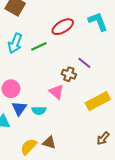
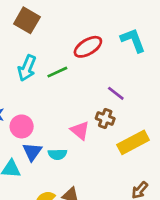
brown cross: (69, 74) -> (105, 118), moved

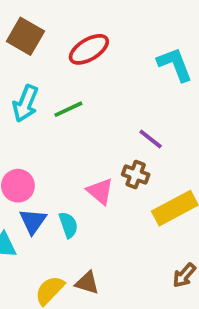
red ellipse: (88, 47) -> (89, 49), moved
cyan semicircle: (57, 154) -> (68, 225), turned -108

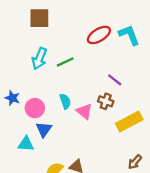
brown square: (25, 36) -> (39, 18), turned -30
red ellipse: (89, 49) -> (99, 35), moved
cyan semicircle: (68, 225) -> (65, 101), moved

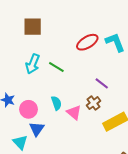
green line: (65, 62) -> (56, 67), turned 56
brown cross: (106, 101) -> (94, 103), turned 32
cyan triangle: (26, 144) -> (20, 142), turned 42

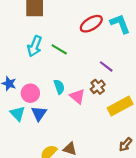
cyan triangle: (20, 142) -> (18, 114), moved

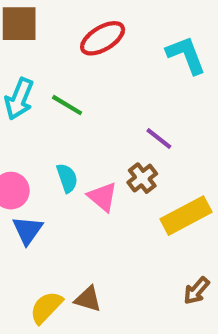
red ellipse: (91, 24) -> (103, 38), moved

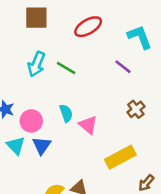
purple line: (159, 138) -> (123, 67), moved
brown cross: (142, 178) -> (136, 109), moved
yellow rectangle: (186, 216) -> (120, 157), moved

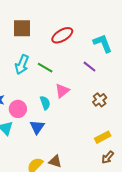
pink triangle: (88, 125) -> (62, 91), moved, turned 42
blue triangle: (42, 146) -> (37, 127), moved
yellow rectangle: (120, 157) -> (103, 137), moved, size x0.7

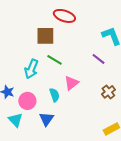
brown square: (22, 28) -> (45, 36), moved
red ellipse: (62, 35) -> (64, 16), moved, turned 50
cyan arrow: (22, 65) -> (31, 69), moved

